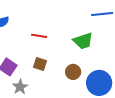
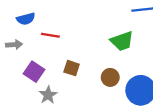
red line: (39, 36) -> (50, 35), moved

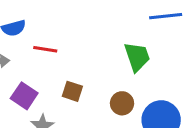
green trapezoid: (122, 41) -> (137, 57), turned -90

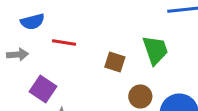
brown square: (72, 91) -> (115, 62), moved

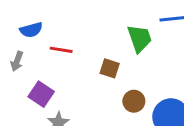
green trapezoid: (155, 50) -> (140, 38), moved
gray arrow: (18, 55) -> (17, 61), turned 114

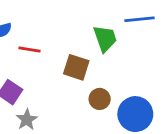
brown square: (110, 68) -> (76, 67), size x1.4

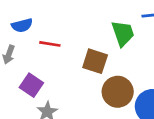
brown circle: (100, 99) -> (118, 92), size x1.5

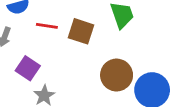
brown square: (95, 61) -> (81, 31), moved

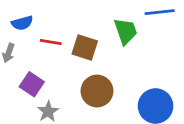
brown circle: (117, 75) -> (97, 91), moved

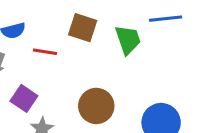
brown square: (85, 47) -> (83, 28), moved

